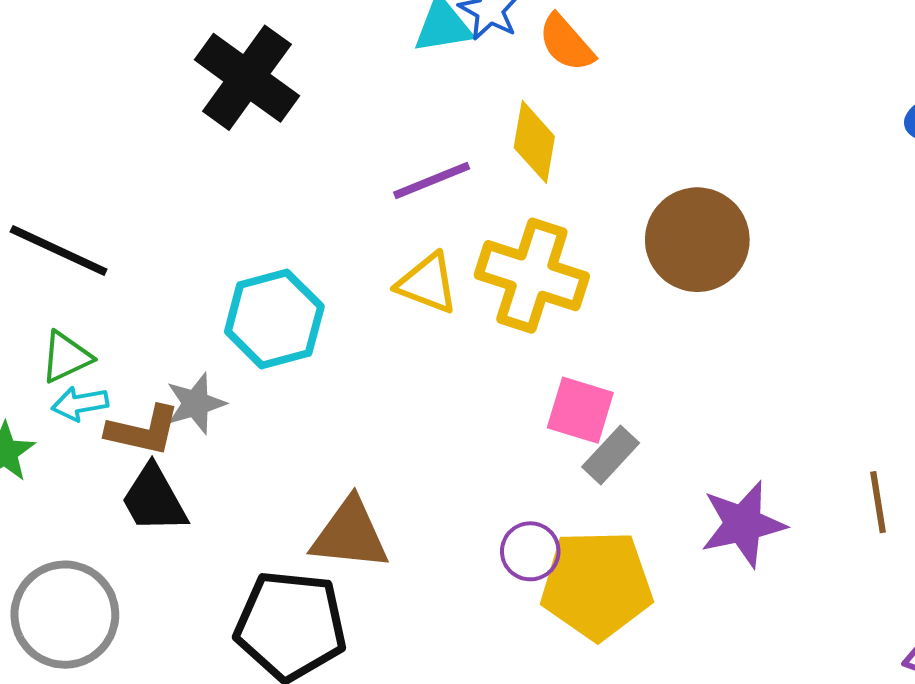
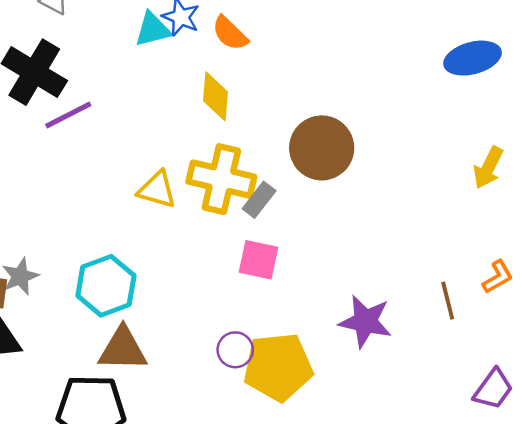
purple line: (432, 180) -> (68, 115), moved
cyan hexagon: (274, 319) -> (106, 286), moved
gray rectangle: (611, 455) -> (259, 200), moved
purple star: (743, 524) -> (365, 321), turned 30

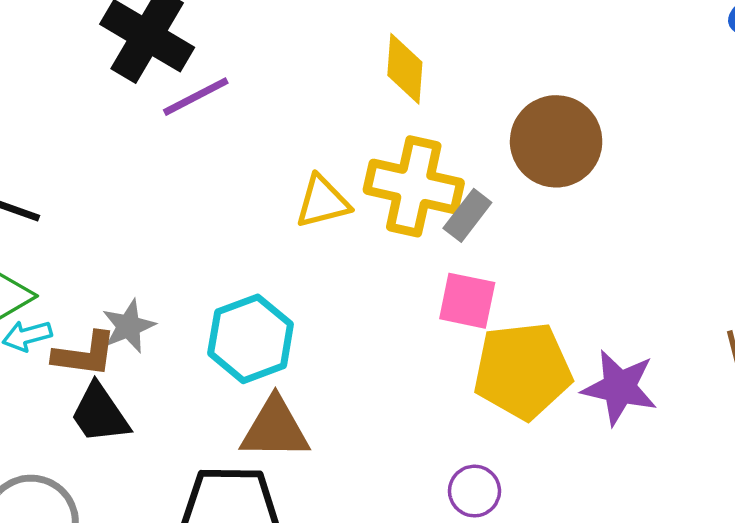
yellow triangle: (157, 190) -> (322, 202), turned -30
purple circle: (235, 350) -> (474, 491), moved
yellow pentagon: (278, 367) -> (523, 371), moved

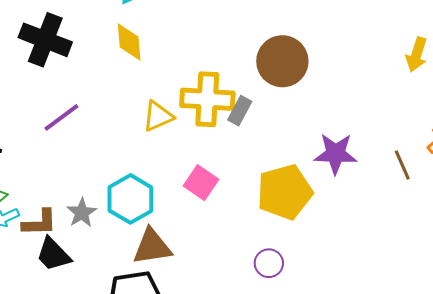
yellow diamond: (405, 69) -> (129, 42), moved
purple line: (196, 97) -> (61, 117), moved
pink square: (467, 301) -> (201, 183), moved, turned 32
gray star: (129, 326) -> (82, 213), moved
purple star: (619, 387) -> (336, 154), moved

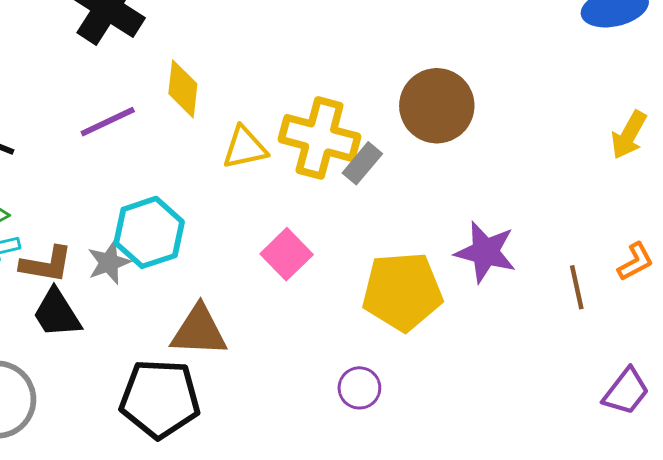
yellow diamond: (129, 42) -> (183, 89), moved
cyan hexagon: (130, 199) -> (149, 232), moved

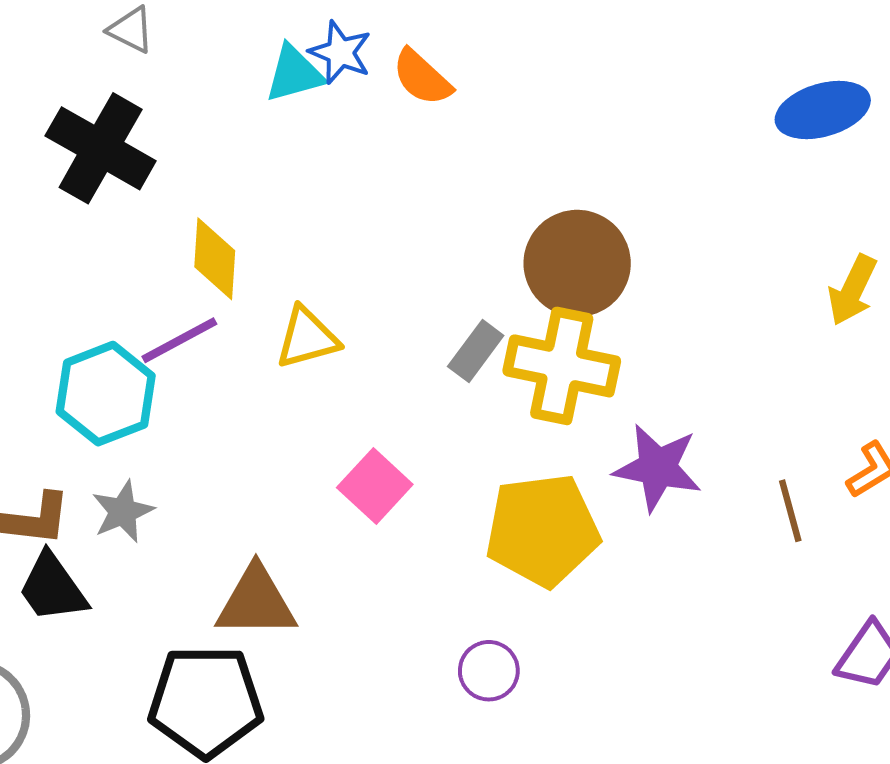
purple line: (108, 122) -> (179, 340), moved
yellow cross: (320, 138) -> (562, 366), moved
cyan hexagon: (149, 232) -> (106, 394), moved

